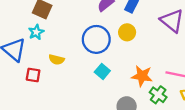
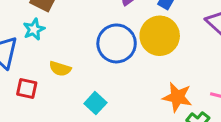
yellow circle: (127, 32) -> (160, 36), size x1.6
cyan square: (102, 71) -> (95, 103), moved

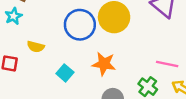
orange star: (177, 97) -> (104, 64), moved

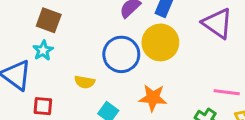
yellow semicircle: (36, 47) -> (85, 82), moved

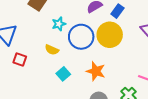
cyan star: (43, 50) -> (59, 24), moved

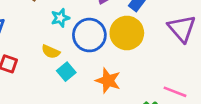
cyan square: (63, 74) -> (66, 72), moved

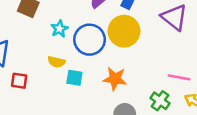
cyan square: (66, 72) -> (74, 78), turned -30

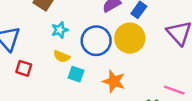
cyan star: (59, 29) -> (60, 30), moved

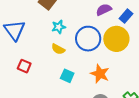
red square: (24, 68) -> (24, 66), moved
cyan square: (76, 74) -> (67, 76), moved

